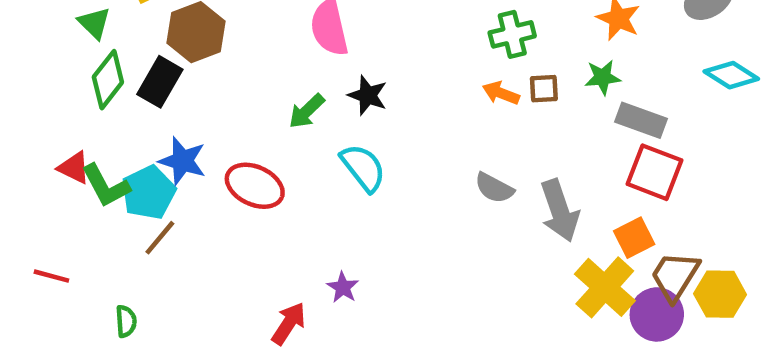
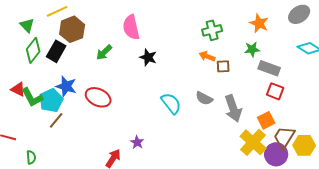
brown square: (544, 89) -> (223, 66), moved
green arrow: (307, 111) -> (104, 52), moved
cyan semicircle: (363, 168) -> (171, 103), moved
red square: (655, 172) -> (275, 91), size x0.7
green semicircle: (126, 321) -> (31, 157), moved

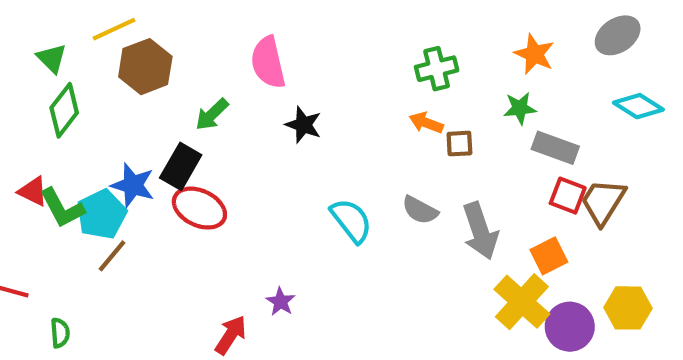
black rectangle: (56, 51) -> (181, 166), moved
brown trapezoid: (284, 137) -> (603, 202), moved

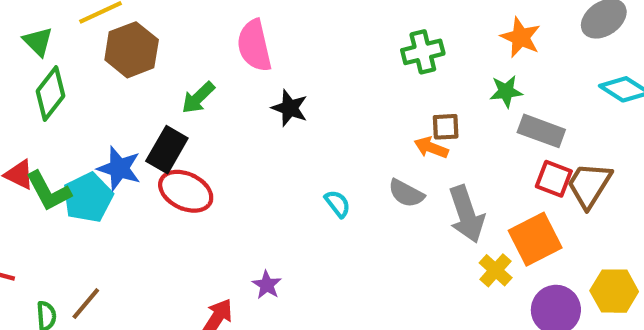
orange arrow: (426, 123) -> (431, 148), moved
cyan semicircle: (351, 221) -> (338, 204), size x0.6
brown line: (112, 256) -> (86, 304), moved
orange square: (549, 256) -> (535, 239), size x1.4
yellow cross: (522, 302) -> (496, 270), moved, size x0.6

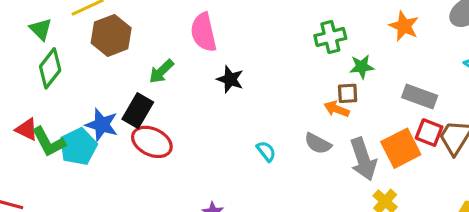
green star: (506, 91) -> (362, 67), moved
orange square: (535, 239) -> (401, 148), moved

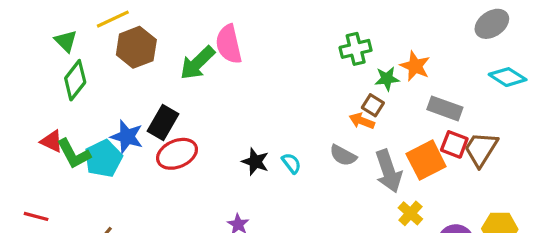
orange star: (404, 26) -> (415, 66), moved
green arrow: (161, 71) -> (197, 63), moved, size x1.4
black star: (230, 79) -> (255, 162), moved
brown square: (348, 93) -> (373, 105), turned 35
red ellipse: (152, 142) -> (177, 154), turned -48

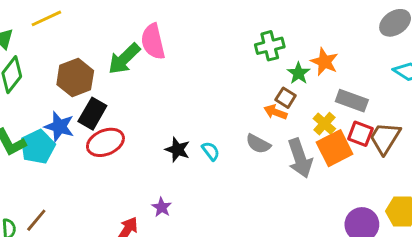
brown hexagon: (136, 47) -> (75, 78), moved
green star: (387, 79) -> (298, 73), turned -30
yellow cross: (410, 213) -> (324, 124), moved

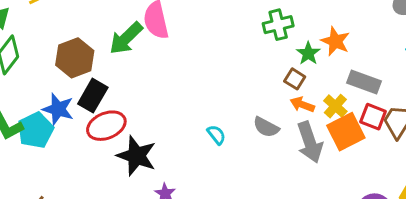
orange arrow: (275, 112) -> (302, 105), moved
black star: (177, 150) -> (136, 156), moved, size x1.5

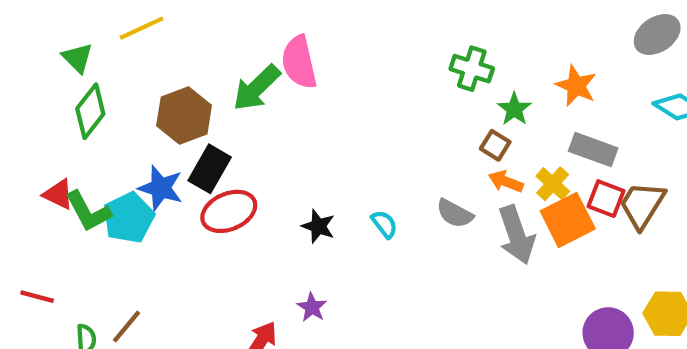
green cross: (278, 25) -> (472, 69), turned 32
orange star: (335, 41) -> (576, 86), moved
black star: (136, 156) -> (318, 226), moved, size x0.6

